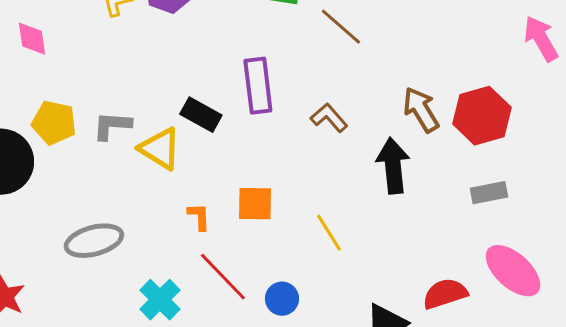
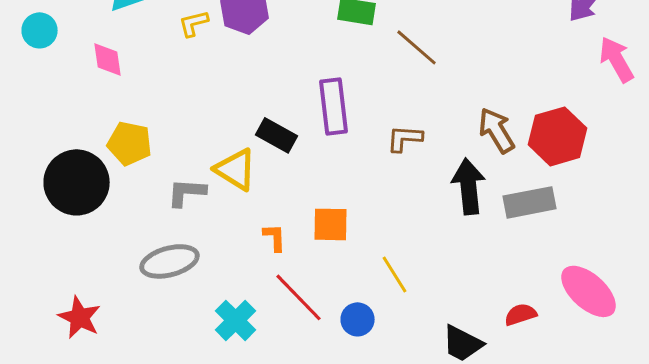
brown L-shape: (329, 118) -> (404, 138), turned -45
gray L-shape: (112, 126) -> (186, 192), moved
gray rectangle: (489, 193) -> (530, 202), moved, size x1.4
yellow line: (329, 233) -> (394, 274), moved
red semicircle: (445, 294) -> (520, 314), size x0.7

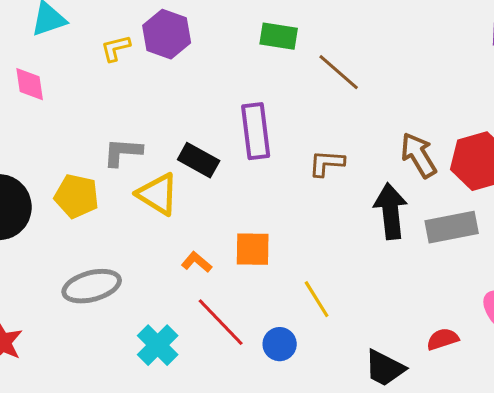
yellow pentagon: (130, 143) -> (77, 196), moved
gray L-shape: (186, 192) -> (123, 152), moved
orange L-shape: (274, 237) -> (197, 262), turned -48

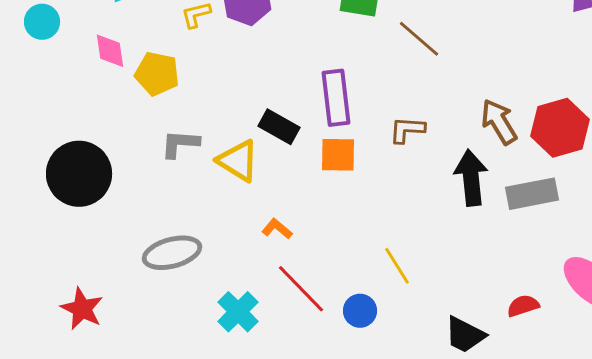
gray L-shape: (123, 152) -> (180, 144), moved
yellow pentagon: (77, 196) -> (157, 74), moved
orange square: (253, 249) -> (338, 155), moved

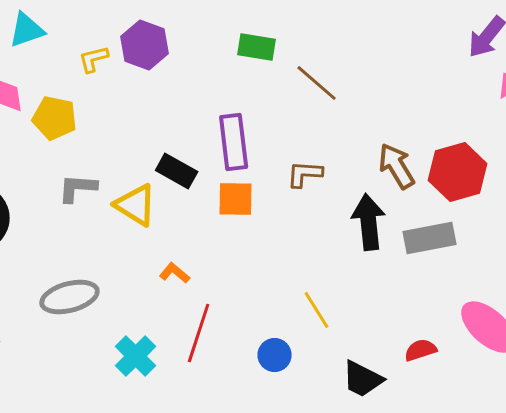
yellow line: (397, 266) -> (317, 310), moved
red line: (301, 289) -> (199, 333), turned 62
blue circle: (360, 311) -> (275, 355), moved

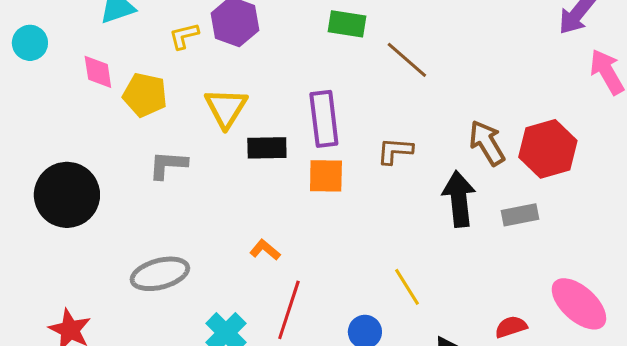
black rectangle: (177, 171) -> (267, 148), turned -30
yellow triangle: (136, 205) -> (226, 108), moved, turned 30
gray rectangle: (430, 238) -> (520, 215), size x0.7

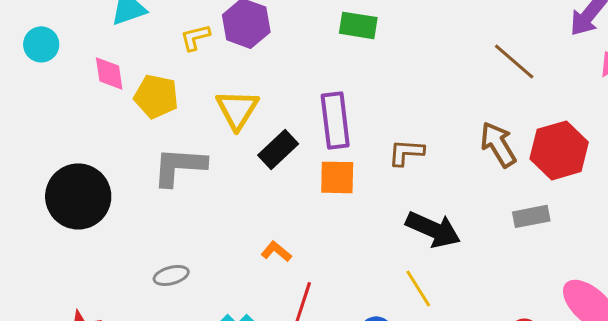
brown line: (407, 60) -> (514, 61), moved
black rectangle: (267, 148) -> (278, 149), turned -42
gray L-shape: (168, 165) -> (179, 166), size x1.4
black arrow: (459, 199) -> (433, 229), moved, turned 120
gray ellipse: (160, 274) -> (171, 275), size x0.6

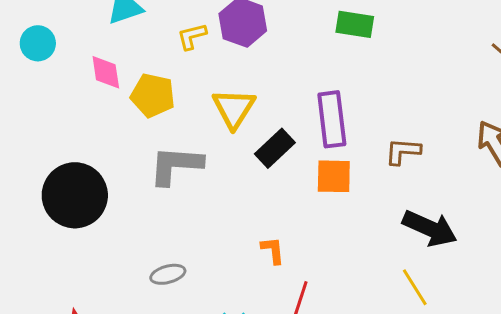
orange L-shape: (276, 251) -> (273, 250), turned 44

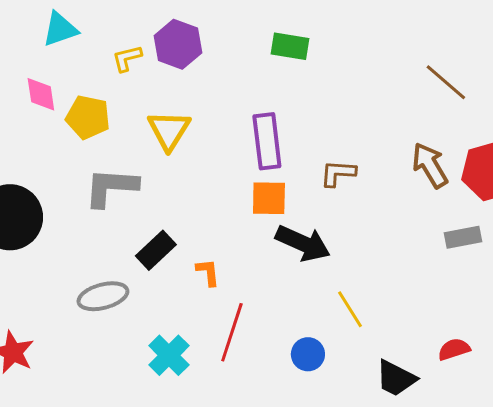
black rectangle: (275, 148) -> (156, 250), moved
black arrow: (430, 228) -> (303, 243), moved
gray ellipse: (168, 274) -> (103, 296), size x1.4

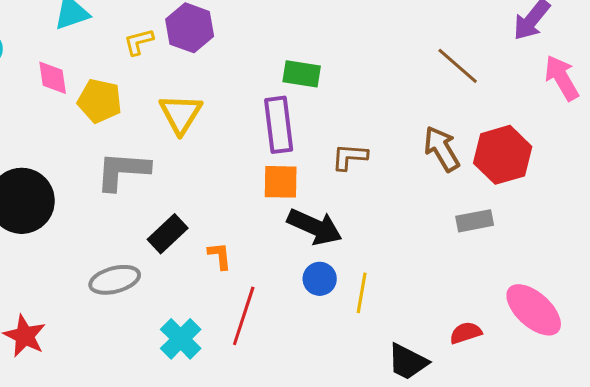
green rectangle: (290, 46) -> (302, 74), moved
yellow line: (350, 309) -> (362, 293), turned 42
blue circle: (308, 354) -> (320, 279), moved

